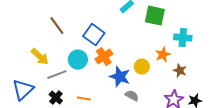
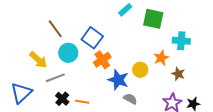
cyan circle: (78, 60) -> (68, 53), moved
black cross: (56, 98) -> (62, 99), moved

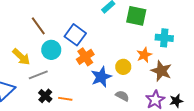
brown star: (178, 74) -> (161, 71), size x1.5
blue star: (118, 80) -> (101, 77), turned 30
gray semicircle: (130, 99) -> (122, 96), moved

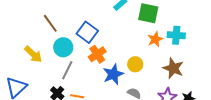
orange star: (144, 55) -> (155, 39), moved
gray line: (38, 75) -> (67, 70), moved, turned -42

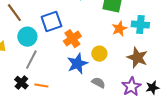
blue square: (87, 32) -> (51, 22), turned 35
orange cross: (97, 54) -> (72, 39), moved

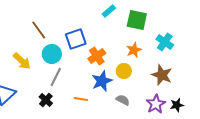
cyan cross: (140, 25) -> (165, 42), turned 30
orange star: (119, 29) -> (134, 50), moved
orange line: (41, 86) -> (81, 99), moved

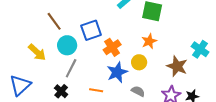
cyan cross: (165, 42) -> (200, 49), moved

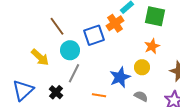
orange cross: (112, 47) -> (115, 23), moved
black cross: (61, 91) -> (56, 92), moved

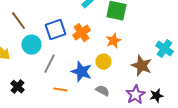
orange cross: (115, 23) -> (81, 33), moved
gray line: (74, 73) -> (49, 64), moved
blue star: (120, 77) -> (81, 72), turned -30

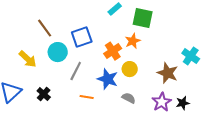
orange cross: (81, 33) -> (113, 51), moved
orange star: (113, 41) -> (133, 41), moved

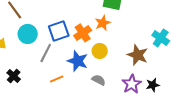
blue square: (82, 37) -> (59, 31), moved
orange line: (87, 97) -> (57, 79), turned -32

